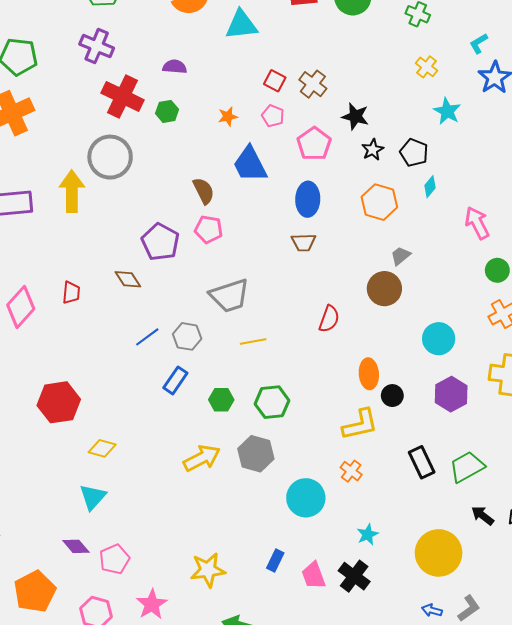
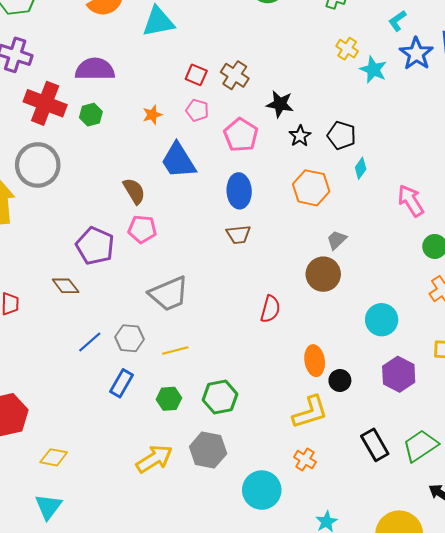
purple semicircle: (175, 67) -> (95, 69), size x1.6
cyan star: (447, 111) -> (373, 70), moved
yellow line: (253, 341) -> (175, 351), moved

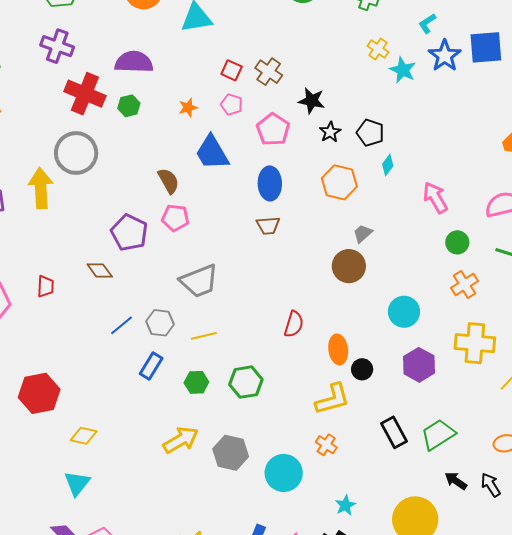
red semicircle: (270, 309) -> (294, 324), moved
gray hexagon: (208, 450) -> (231, 453), moved

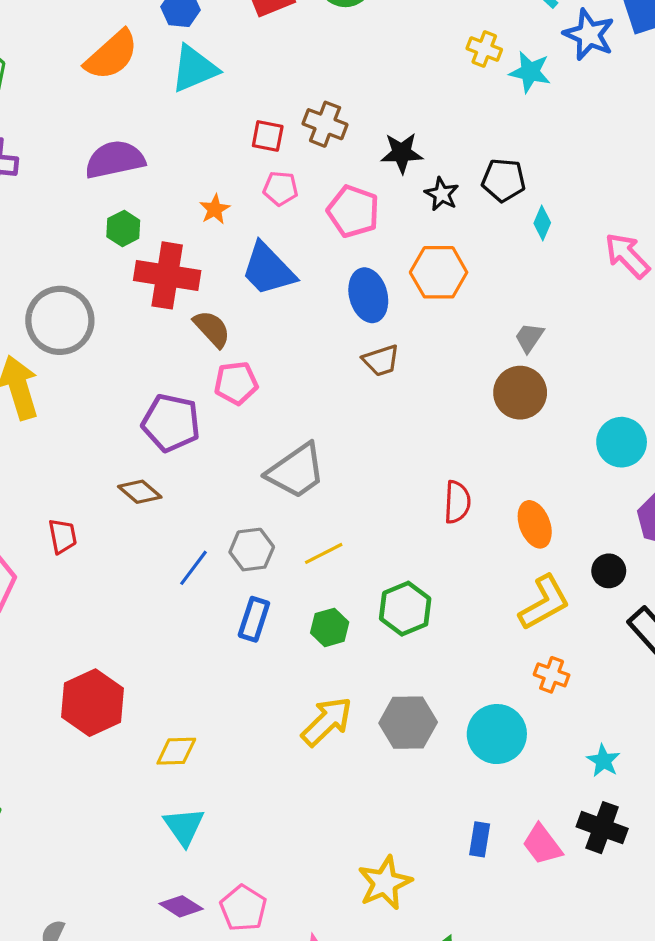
red cross: (85, 94) -> (167, 275), moved
orange hexagon: (339, 182) -> (439, 272), moved
black circle: (362, 369) -> (609, 571), moved

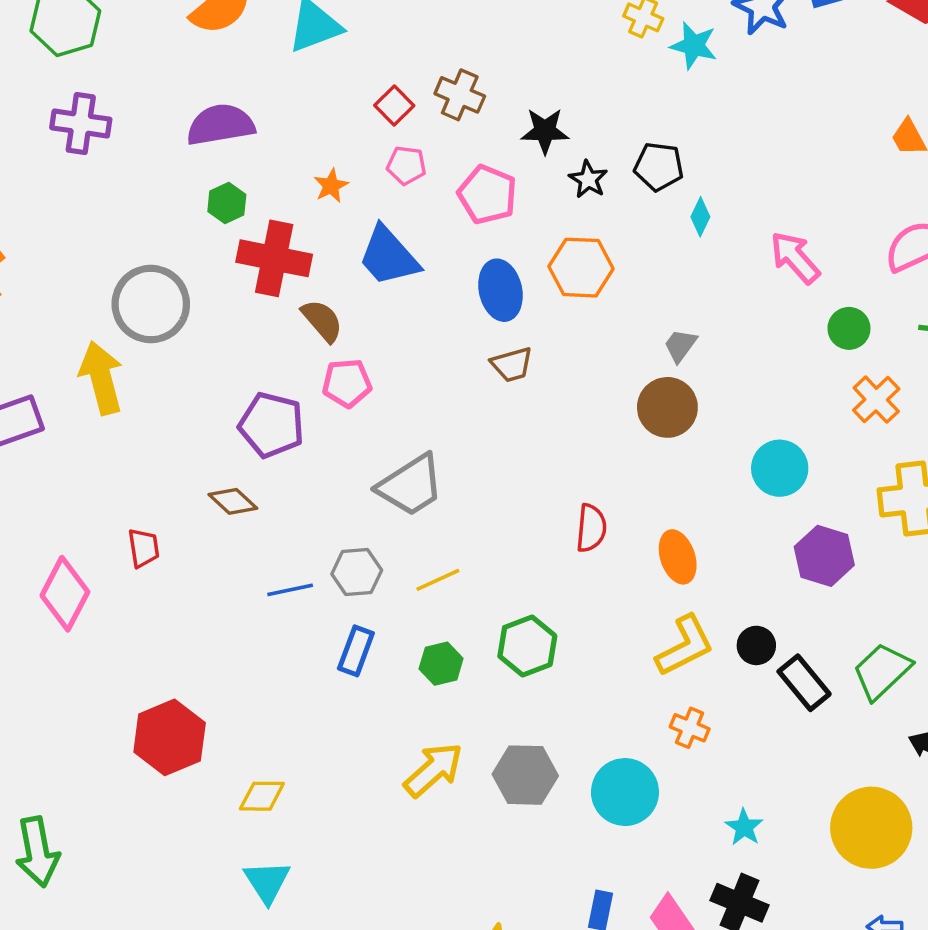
red square: (268, 136) -> (394, 105), turned 32
blue line: (194, 568) -> (290, 590), turned 39
black circle: (609, 571) -> (756, 645), moved

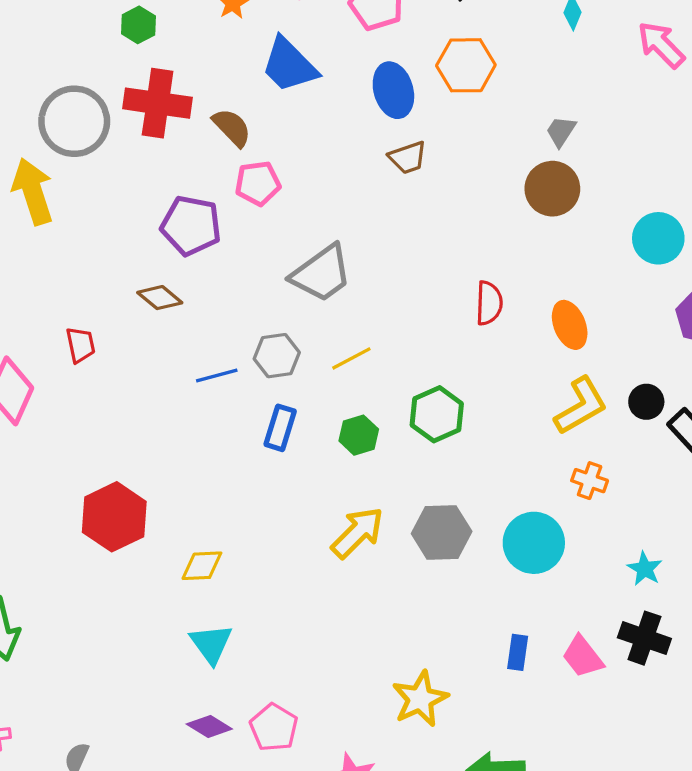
red cross: (274, 258) -> (158, 103), moved

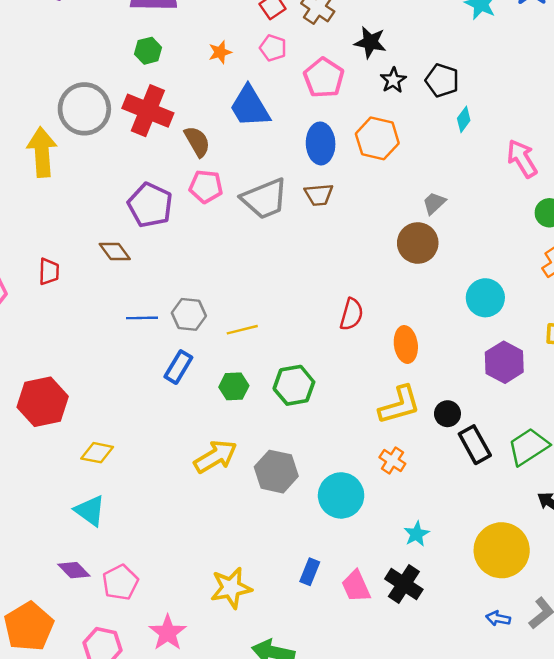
gray trapezoid: (321, 273) -> (265, 199), moved
cyan triangle: (211, 644) -> (90, 511), turned -32

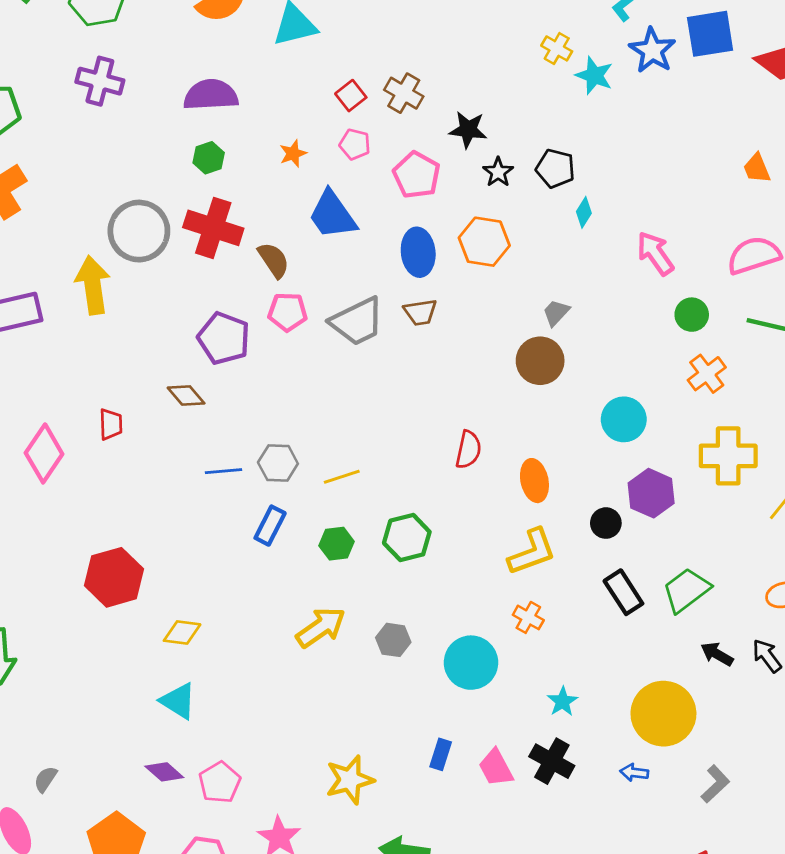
black circle: (447, 414) -> (606, 523), moved
gray hexagon: (276, 472) -> (393, 640), size x0.7
blue arrow: (498, 618) -> (634, 773), moved

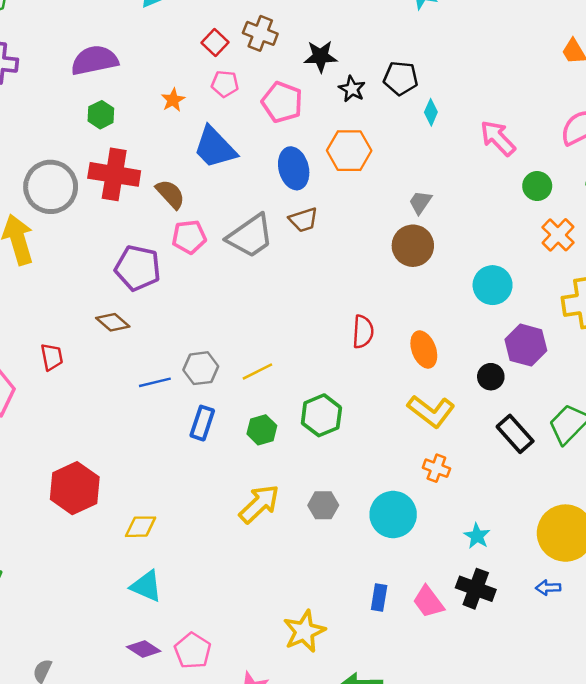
yellow L-shape: (532, 552) -> (431, 411), turned 66

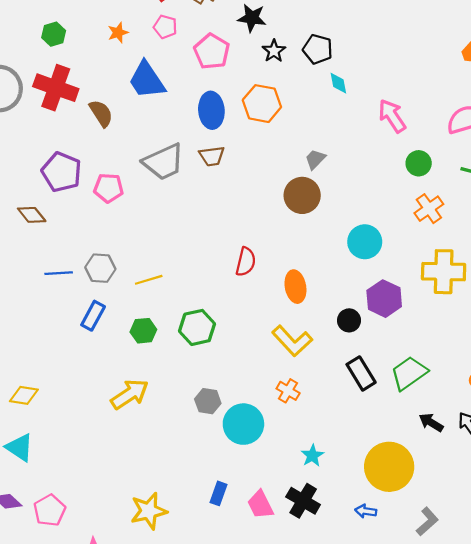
cyan diamond: (431, 112) -> (338, 83), turned -45
pink pentagon: (189, 237) -> (109, 188), moved
gray hexagon: (323, 505) -> (208, 401), moved

